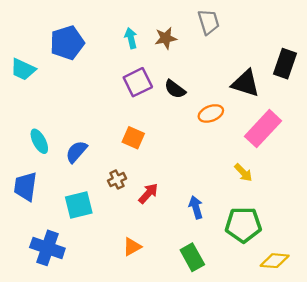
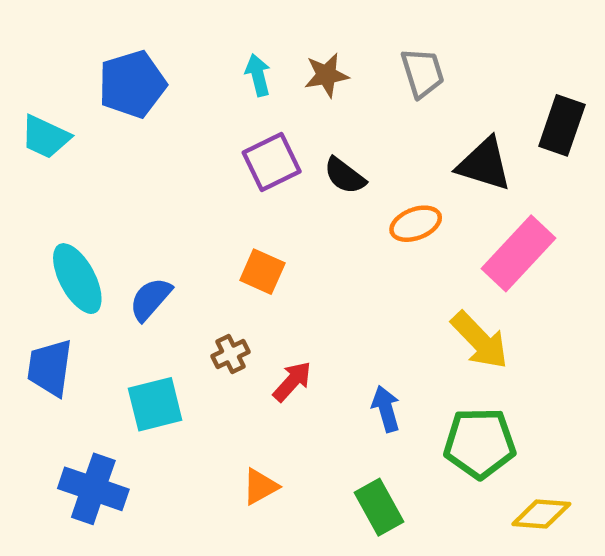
gray trapezoid: (209, 22) -> (422, 73), moved
cyan ellipse: (39, 141) -> (77, 279), size x1.4
yellow arrow: (243, 173) -> (480, 340), size x1.6

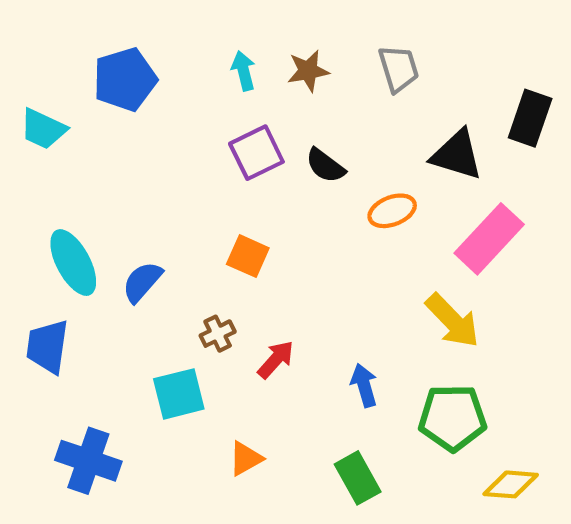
cyan square: (155, 404) -> (179, 394), moved

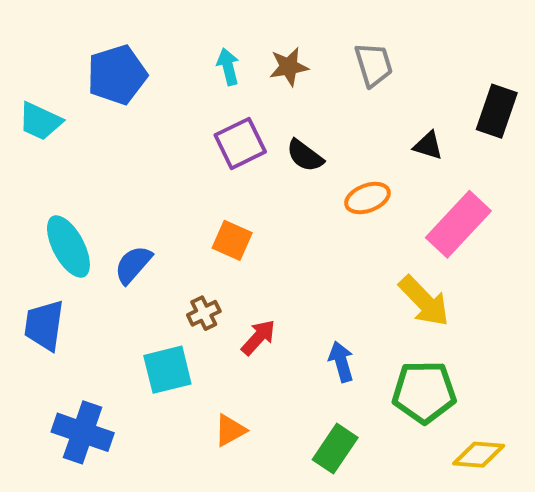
black triangle: (457, 155) -> (428, 145), size x0.6
green rectangle: (358, 478) -> (335, 449), turned 63

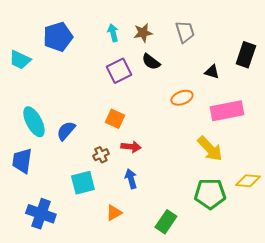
black semicircle: (305, 156) -> (151, 62), moved
pink rectangle: (458, 224) -> (227, 111), turned 36
red arrow: (258, 337) -> (131, 147), moved, turned 54
blue arrow: (341, 362) -> (131, 179), moved
yellow diamond: (479, 455) -> (248, 181), moved

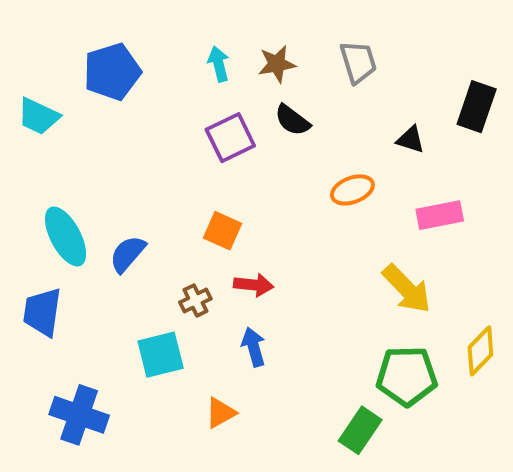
pink rectangle: (227, 111) -> (440, 215), size x0.7
yellow diamond: (248, 181) -> (480, 351), turned -50
green rectangle: (166, 222) -> (360, 430), moved

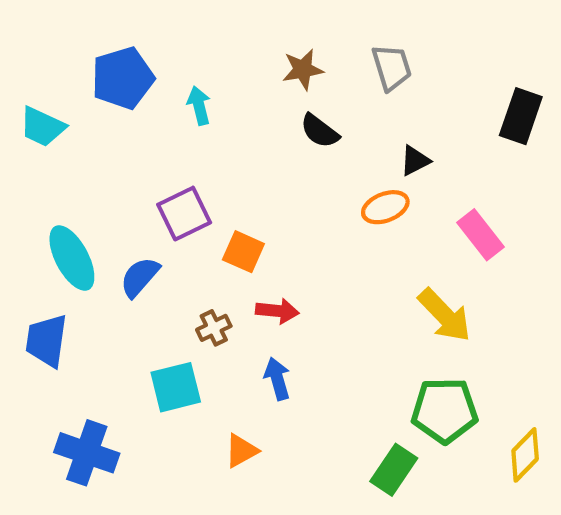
cyan arrow: (219, 64) -> (199, 106), moved
purple square: (230, 138) -> (184, 214), moved
black triangle: (411, 140) -> (415, 161), moved, turned -44
pink rectangle: (440, 215) -> (481, 235), turned 63
yellow diamond: (480, 351) -> (525, 455), moved

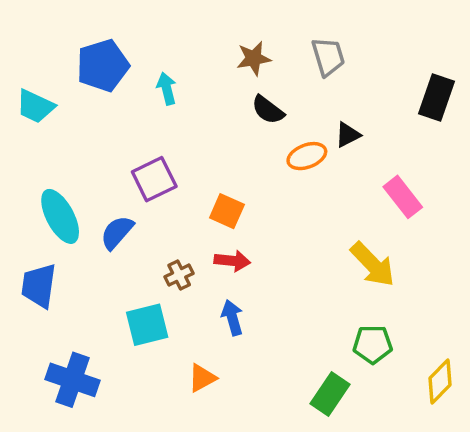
orange ellipse: (385, 207) -> (307, 156), moved
orange square: (243, 252) -> (227, 211), moved
green pentagon: (445, 410) -> (373, 344), size x0.7

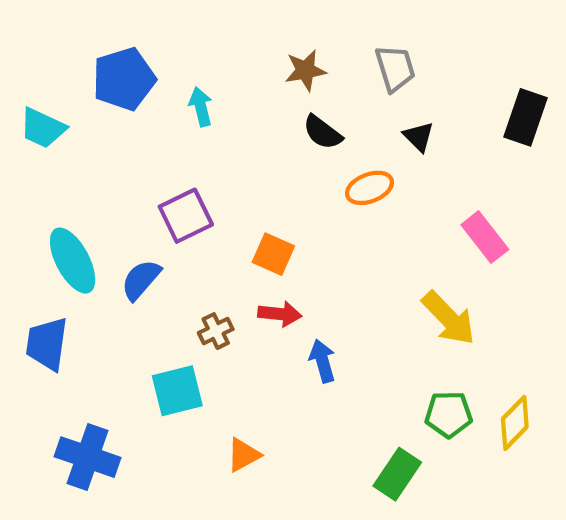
black triangle: (348, 135) -> (419, 137), moved, turned -48
blue arrow: (232, 318) -> (322, 361), moved
yellow diamond: (440, 382) -> (515, 423), moved

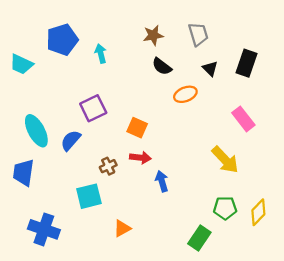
black rectangle: (525, 117) -> (247, 63), moved

